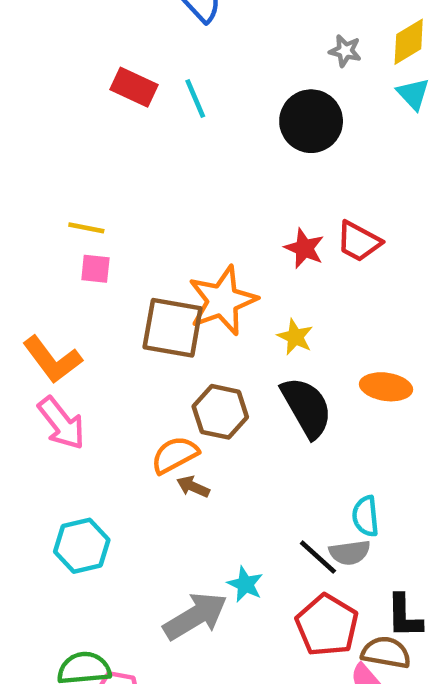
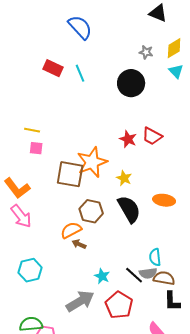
cyan star: (245, 584) -> (102, 276), moved
red pentagon: (327, 625) -> (119, 305), moved
brown semicircle: (386, 652) -> (164, 278), moved

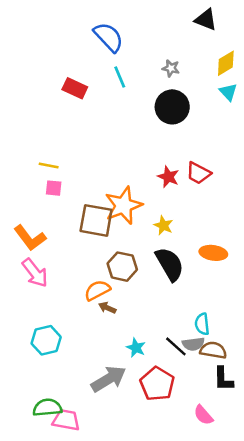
gray star: (146, 52) -> (171, 68), moved
cyan line: (80, 73) -> (120, 77), moved

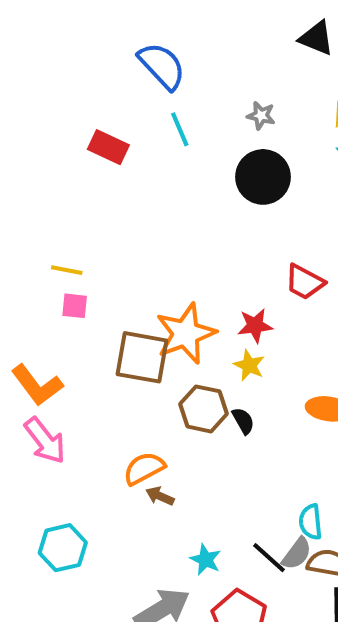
red star: (168, 177) -> (255, 326), moved, turned -30
black semicircle: (170, 264) -> (243, 421), moved, size x0.5
brown hexagon: (122, 267) -> (204, 409), moved
gray semicircle: (193, 344) -> (297, 554), turned -45

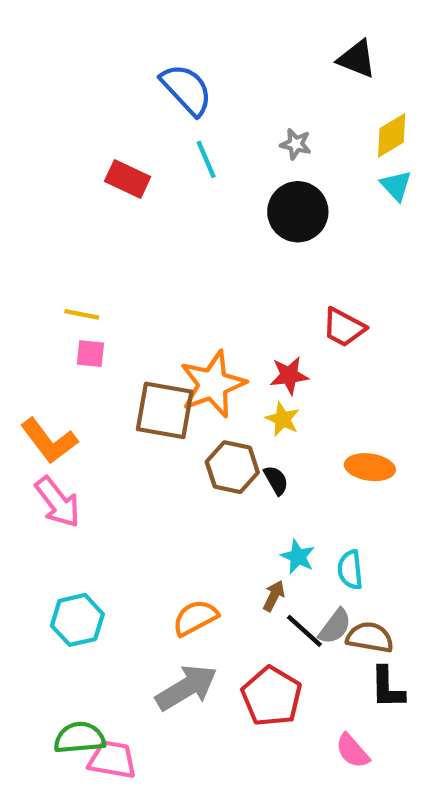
orange semicircle: (144, 468) -> (195, 618), moved
brown arrow: (160, 496) -> (274, 596), moved, turned 92
cyan semicircle: (311, 522) -> (350, 570), moved
cyan star: (205, 560) -> (298, 557), moved

